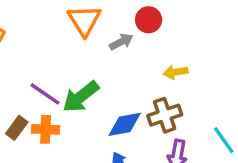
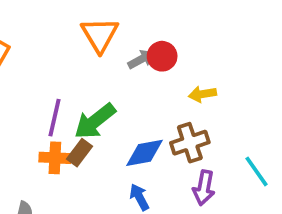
red circle: (149, 20) -> (162, 56), moved
purple line: (45, 94) -> (55, 118), turned 68
brown rectangle: (17, 128) -> (79, 153), moved

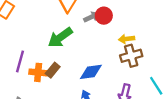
purple line: (55, 118) -> (20, 61), moved
green arrow: (95, 121) -> (60, 37), moved
brown cross: (190, 143) -> (131, 56), moved

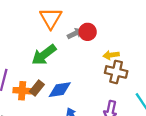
brown cross: (131, 56) -> (116, 72), turned 30
blue diamond: (91, 72) -> (60, 90), moved

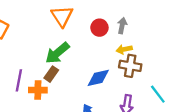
gray arrow: (75, 33) -> (122, 26), moved, turned -49
brown rectangle: (37, 88) -> (51, 74), moved
blue diamond: (60, 90) -> (98, 78), moved

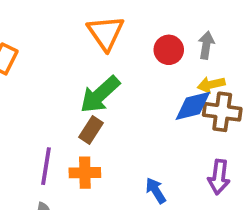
blue diamond: (98, 78) -> (193, 106), moved
purple line: (19, 80) -> (46, 166), moved
orange cross: (38, 90) -> (85, 173), moved

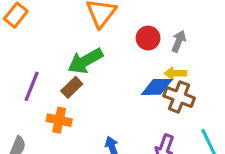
purple line: (46, 166) -> (32, 86), moved

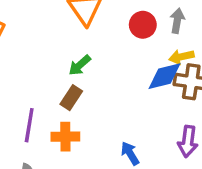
green arrow: (85, 61) -> (80, 65), size x0.6
purple line: (32, 86) -> (29, 125), moved

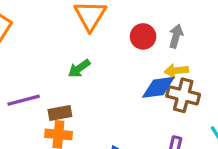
brown rectangle: (71, 98) -> (60, 113), moved, turned 40
purple line: (29, 125) -> (24, 100), moved, turned 60

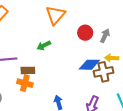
yellow arrow: (176, 71) -> (112, 58), moved
brown cross: (183, 95) -> (103, 72), turned -36

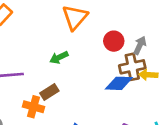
brown rectangle: (28, 70) -> (49, 92), moved, turned -32
brown cross: (103, 72) -> (132, 67), moved

